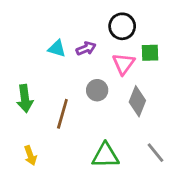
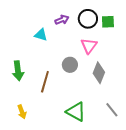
purple arrow: (86, 49) -> (62, 20), moved
green square: (150, 53) -> (108, 22), moved
green triangle: (105, 156) -> (76, 112), turned 30

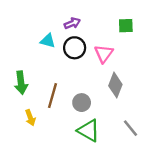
black circle: (88, 19) -> (75, 48), moved
gray circle: (70, 65) -> (82, 103), moved
yellow arrow: (22, 112) -> (30, 118), moved

